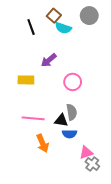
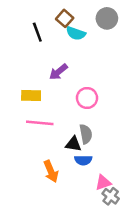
pink line: (33, 118) -> (40, 123), moved

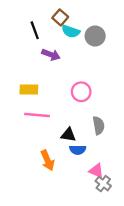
gray circle: (107, 18) -> (95, 36), moved
purple arrow: (58, 72) -> (51, 55), moved, turned -120
gray semicircle: (86, 134) -> (99, 125), moved
pink triangle: (103, 183) -> (96, 171), turned 42

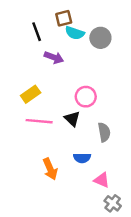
brown square: (60, 17) -> (64, 18), turned 35
yellow rectangle: (29, 89) -> (31, 94), turned -36
black triangle: (68, 135) -> (72, 119), moved, turned 35
gray cross: (103, 184) -> (113, 203), moved

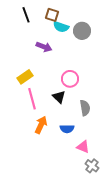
brown square: (64, 18) -> (52, 15), turned 32
black line: (37, 32) -> (26, 15), moved
pink line: (39, 121) -> (32, 99), turned 70
orange arrow: (50, 169) -> (41, 125), moved, turned -132

